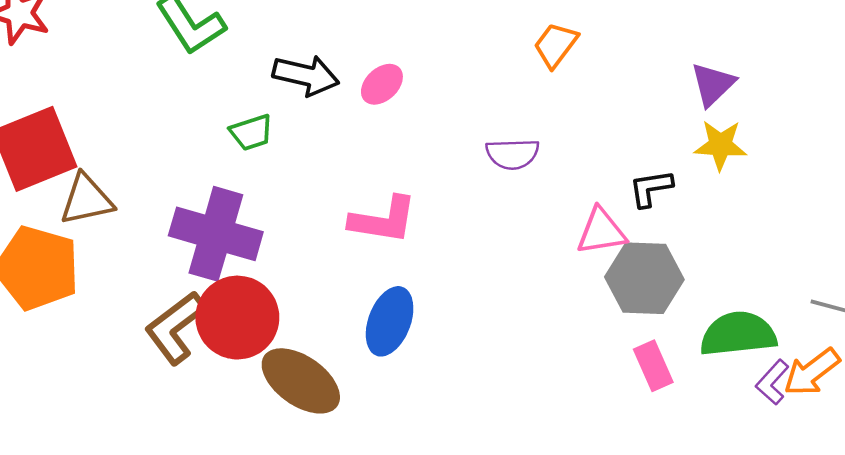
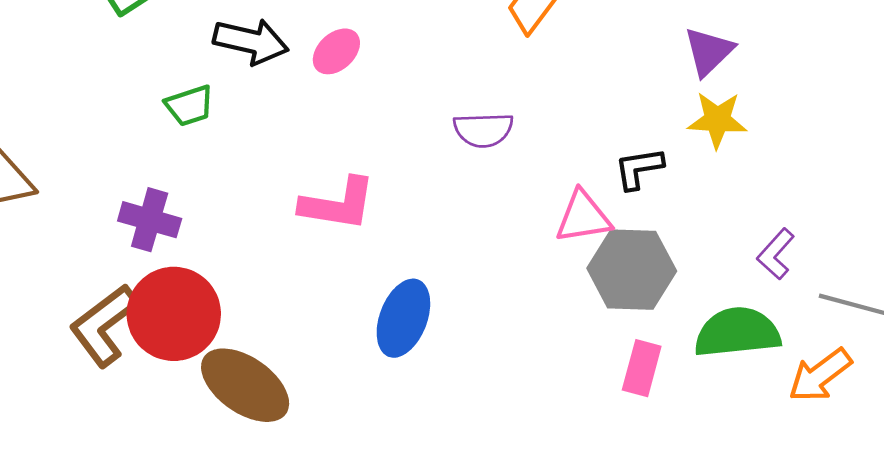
purple cross: (216, 234) -> (150, 220), size x0.6
blue ellipse: (390, 321) -> (403, 318), moved
pink rectangle: (653, 366) -> (642, 368), turned 39
purple L-shape: (772, 382) -> (776, 254), moved

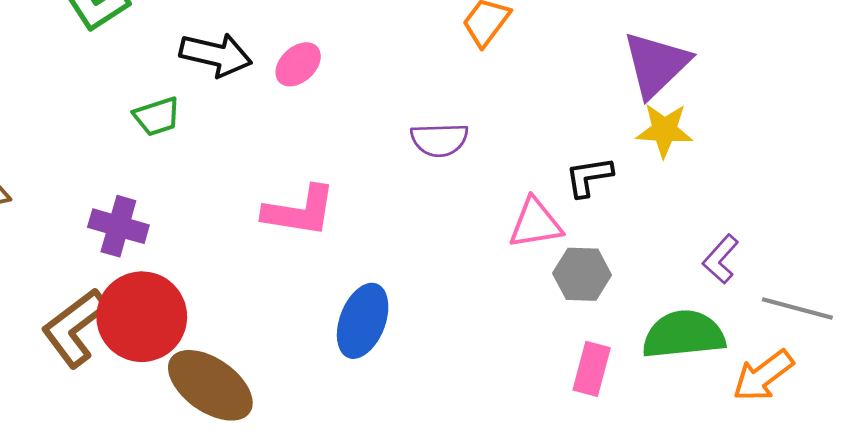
purple triangle: (709, 51) -> (656, 64), size x1.4
gray hexagon: (632, 270) -> (582, 274), size x0.7

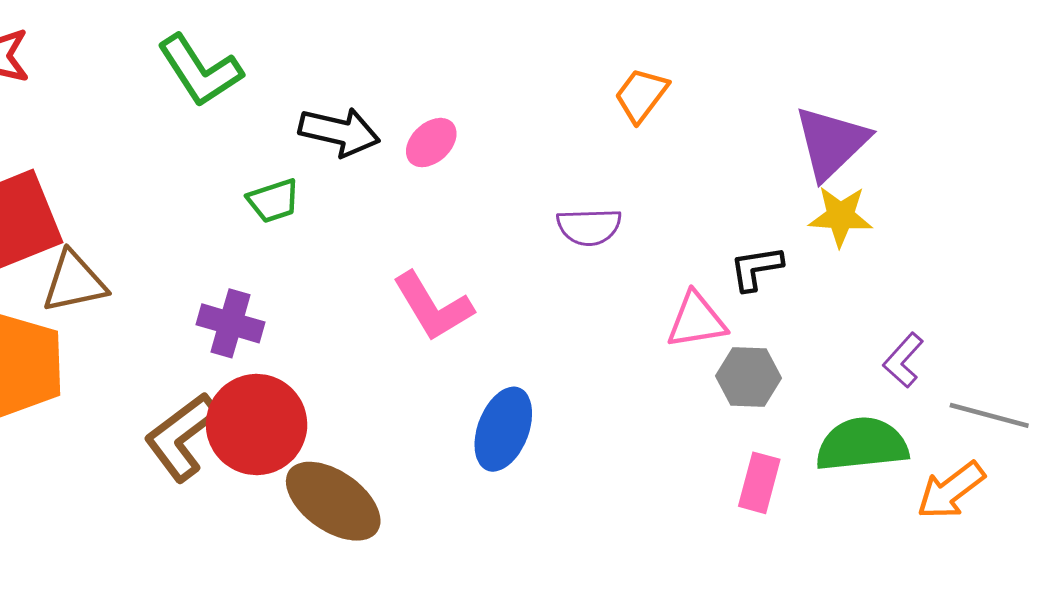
pink L-shape: (299, 211) -> (433, 307), turned 50

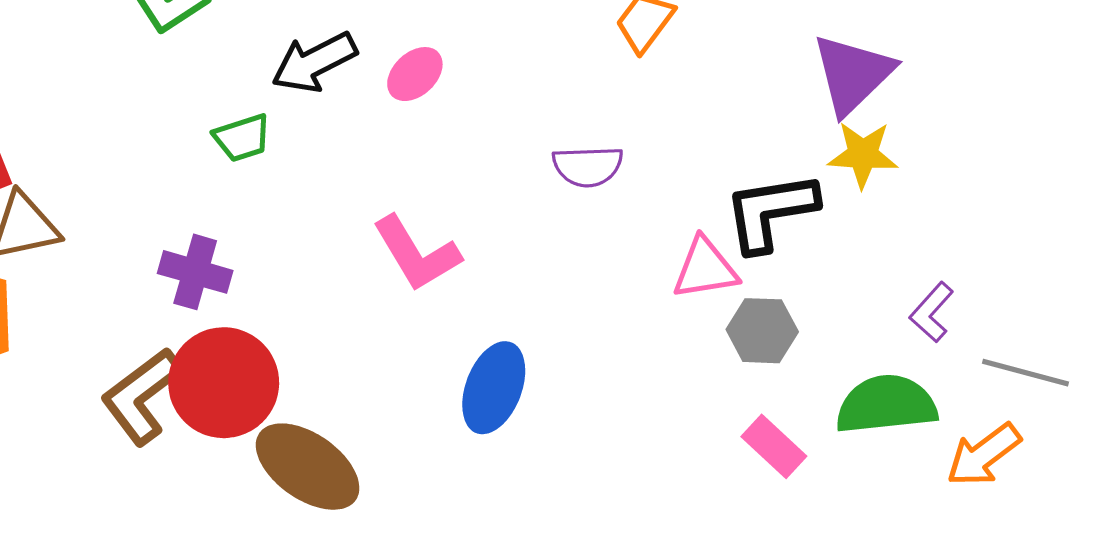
black arrow: (339, 132) -> (314, 62), turned 140
black L-shape: (756, 268) -> (771, 212), size x1.6
pink rectangle: (759, 483) -> (774, 446), turned -62

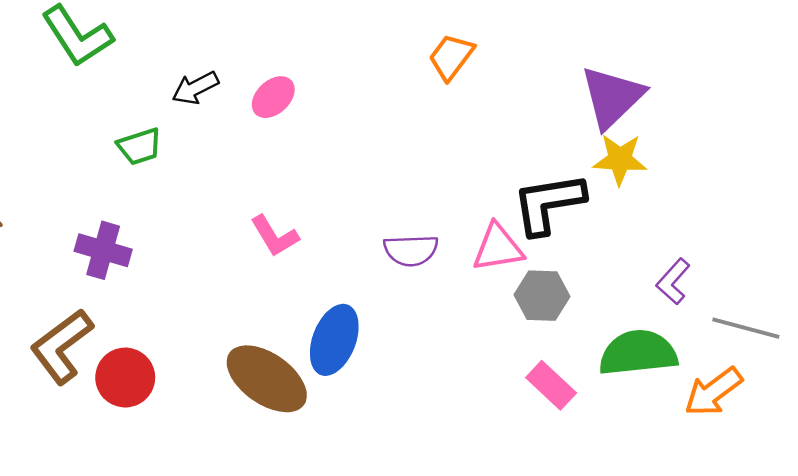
black arrow: (314, 62) -> (195, 88), size x0.7
purple semicircle: (588, 166) -> (411, 250), moved
pink L-shape: (417, 254) -> (275, 236), size x0.7
red circle: (224, 383) -> (125, 378), moved, size x0.7
brown ellipse: (308, 467) -> (267, 379), moved

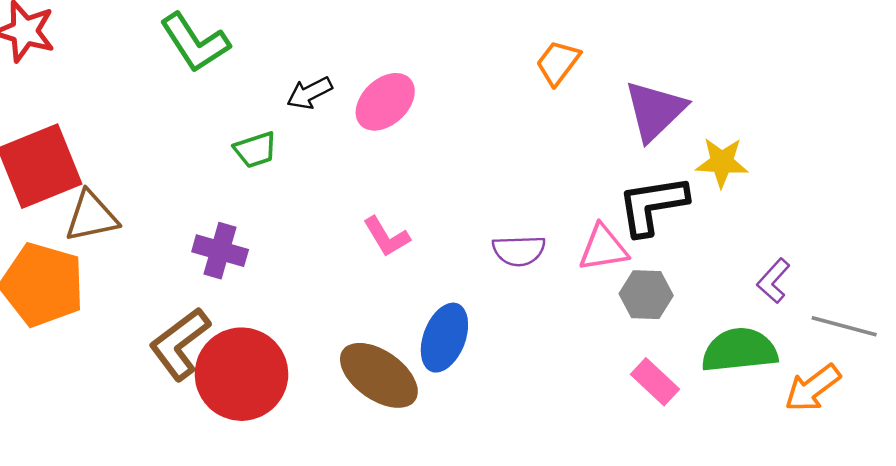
pink ellipse: (273, 97) -> (385, 102), size x1.4
purple triangle: (612, 97) -> (655, 111), moved
red circle: (125, 378) -> (241, 374), size x1.6

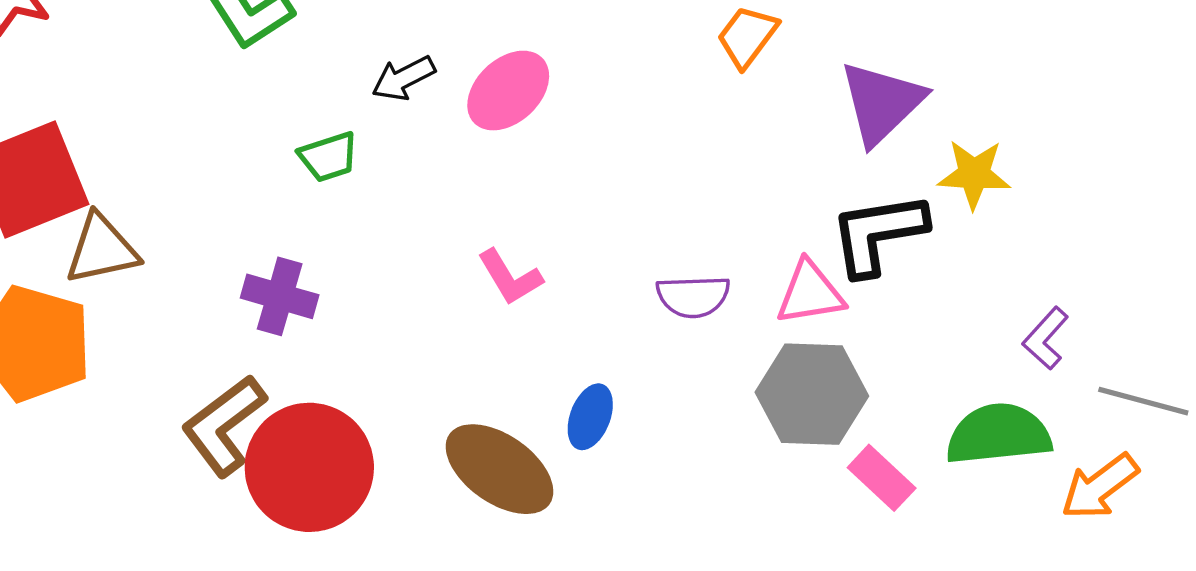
gray hexagon: (646, 295) -> (812, 394), moved, size x1.5
blue ellipse: (444, 338) -> (590, 417), size x0.7

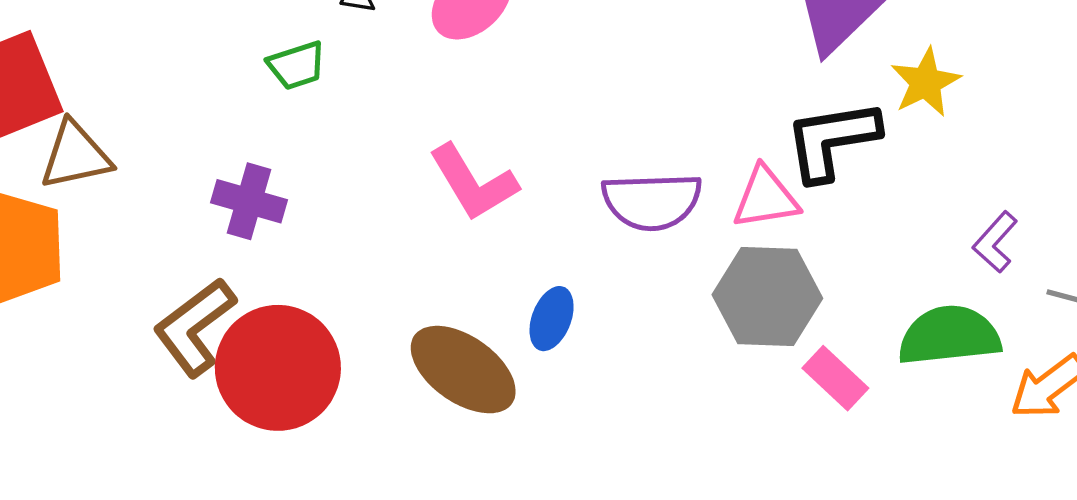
yellow star: (974, 174) -> (925, 82), turned -30
pink L-shape: (510, 277) -> (473, 183), size x1.4
purple semicircle: (693, 296) -> (652, 201), size x1.4

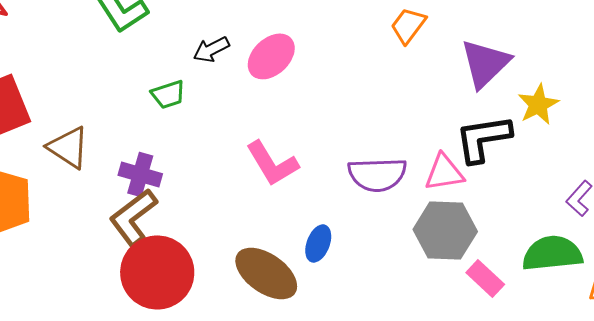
brown triangle: (76, 155) -> (68, 147), moved, turned 45
brown L-shape: (195, 327) -> (133, 217), moved

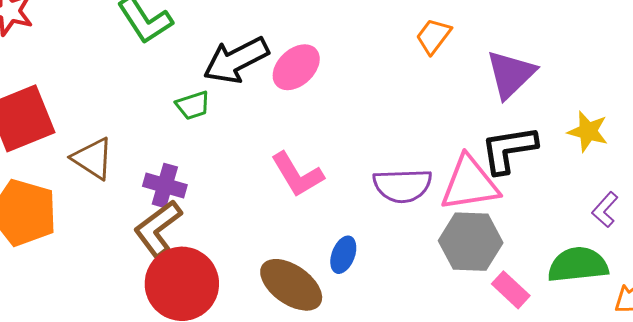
black arrow: (211, 49) -> (236, 60), size x1.8
yellow star: (538, 104) -> (588, 131), moved, turned -30
pink triangle: (444, 172) -> (470, 184), size x1.5

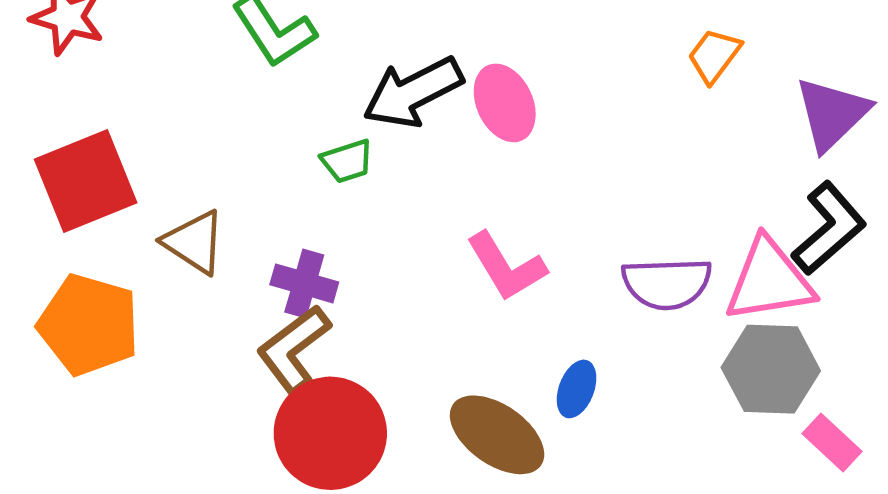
pink ellipse: (296, 67) -> (505, 103), turned -72
black L-shape: (509, 149) -> (829, 228), turned 148

